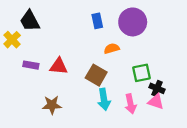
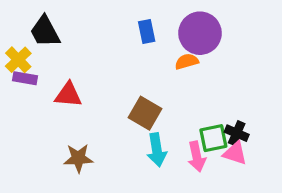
orange semicircle: (112, 49) -> (187, 61), moved
purple rectangle: (31, 65) -> (25, 78), moved
red triangle: (59, 66) -> (68, 95), moved
green square: (142, 73) -> (213, 138), moved

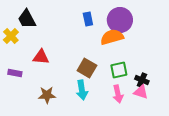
orange semicircle: (187, 61) -> (112, 37), size x1.6
purple rectangle: (25, 78) -> (15, 73), moved
green square: (213, 138) -> (119, 70), moved
cyan arrow: (157, 150) -> (82, 90), moved

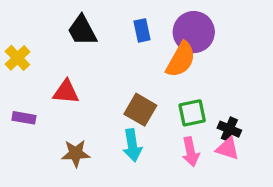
black trapezoid: (27, 19) -> (82, 30), moved
orange semicircle: (112, 37) -> (181, 60), turned 135

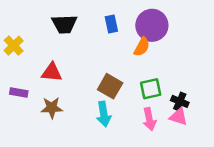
black trapezoid: (82, 30) -> (64, 24), turned -64
orange semicircle: (181, 60) -> (142, 47), size x0.7
brown star: (76, 153) -> (52, 108), moved

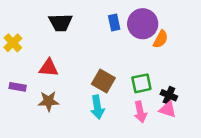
blue rectangle: (111, 24) -> (114, 23), moved
orange semicircle: (142, 47) -> (161, 39), moved

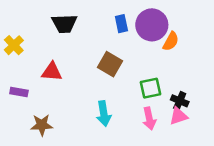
brown square: (103, 81) -> (110, 64), moved
brown star: (49, 101) -> (42, 125), moved
pink triangle: (168, 110) -> (178, 116), turned -36

